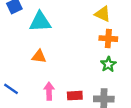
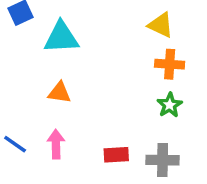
pink arrow: (49, 91) -> (56, 144), moved

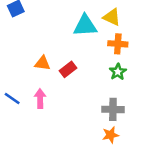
cyan triangle: (61, 38) -> (85, 26), moved
red rectangle: (116, 155) -> (68, 69), moved, turned -35

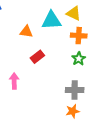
orange triangle: (43, 63) -> (26, 32), moved

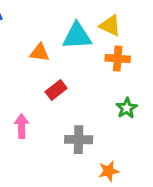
green star: (79, 59) -> (127, 108), moved
gray cross: (75, 90) -> (79, 140), moved

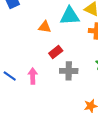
gray cross: (79, 140) -> (69, 71), moved

